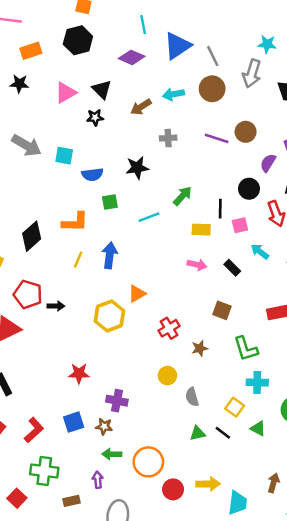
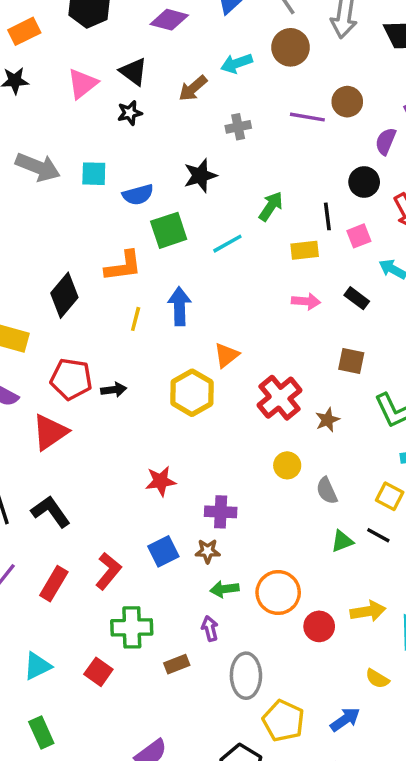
green square: (110, 202) -> (169, 230), size x1.5
red cross: (169, 328) -> (280, 398), size x1.4

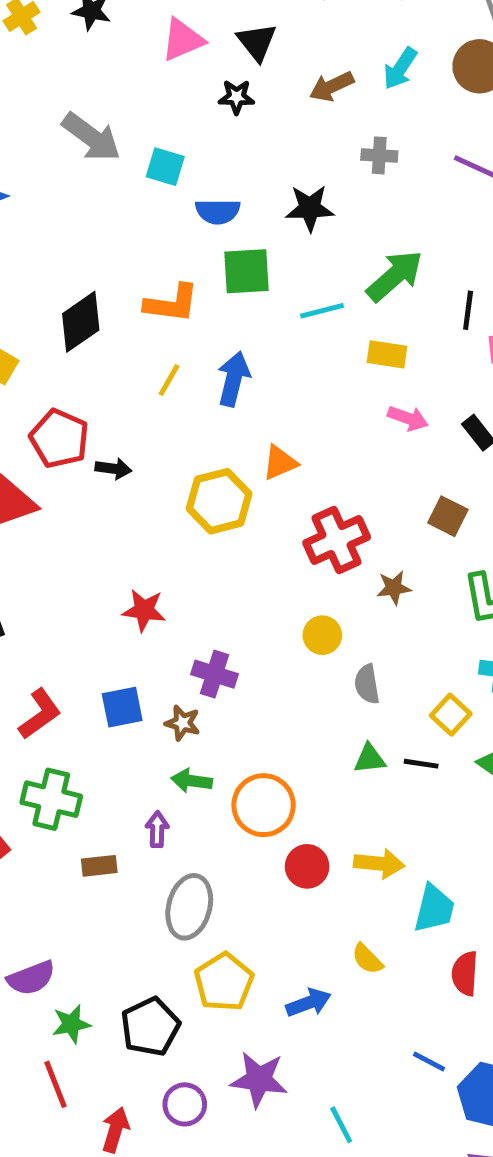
cyan arrow: (237, 63) -> (400, 68), turned -52
green arrow: (271, 206) -> (395, 276), size x1.4
yellow rectangle: (305, 250) -> (387, 354), moved
black line: (378, 535) -> (421, 764), turned -35

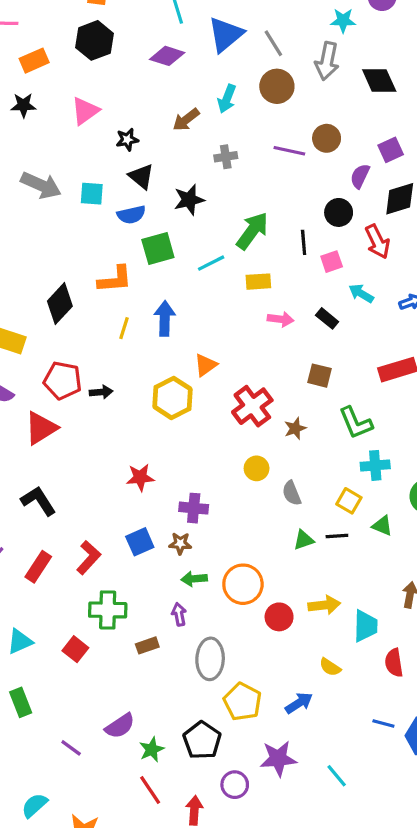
black triangle: (257, 42) -> (141, 176), moved

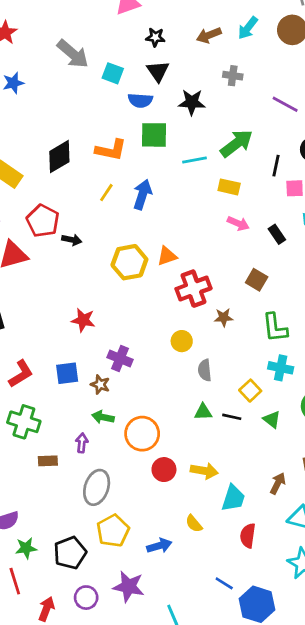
purple line: (289, 151) -> (285, 104), moved
orange triangle: (206, 365) -> (167, 256), moved

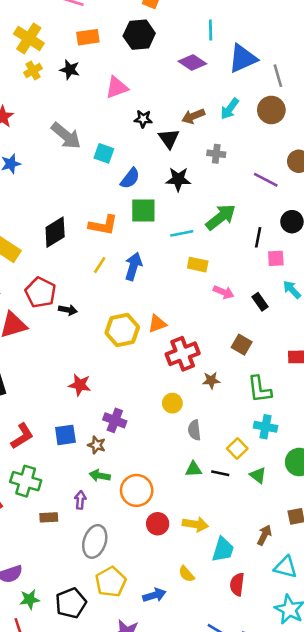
black triangle: (158, 71) -> (169, 139), moved
blue semicircle: (140, 100) -> (130, 178), turned -55
yellow rectangle: (229, 187) -> (198, 265), moved

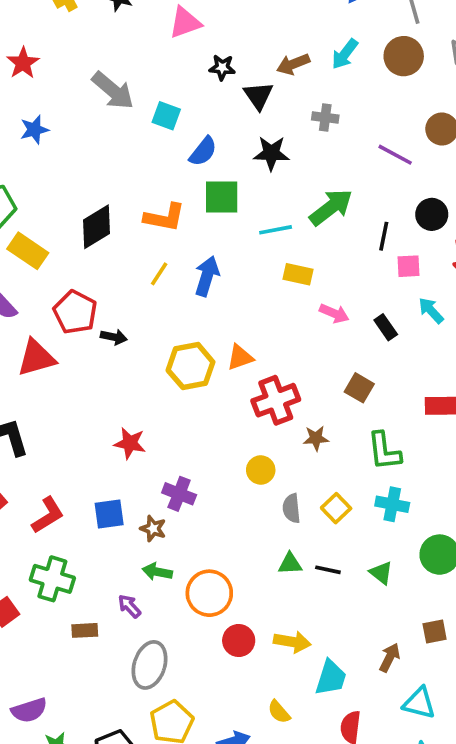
yellow square: (237, 448) -> (336, 508), moved
purple arrow: (80, 500) -> (129, 606), turned -48

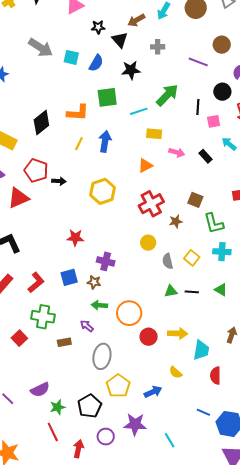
blue semicircle: (203, 151) -> (96, 63), moved
orange triangle: (240, 357) -> (145, 166), moved
brown square: (359, 388) -> (195, 200), moved

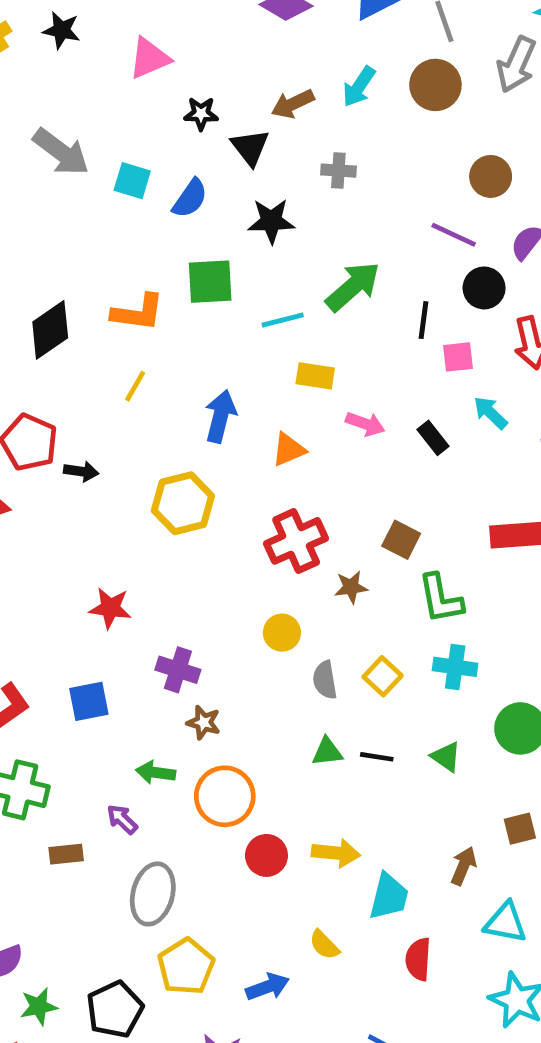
purple line: (198, 62) -> (454, 235), moved
blue arrow: (105, 141) -> (220, 416), moved
brown star: (94, 282) -> (204, 723), moved

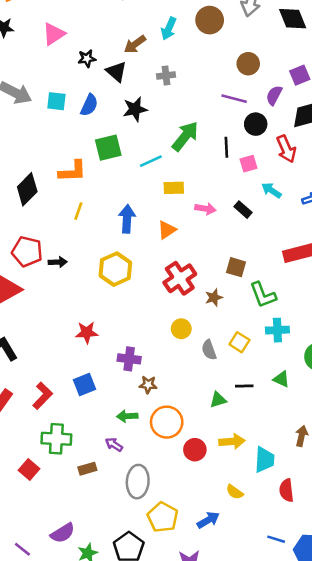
green triangle: (327, 752) -> (218, 400), moved

